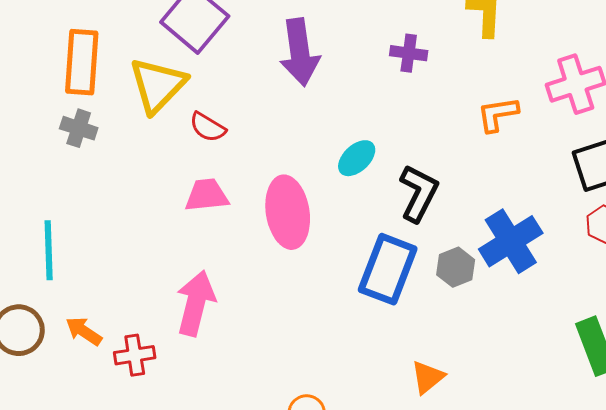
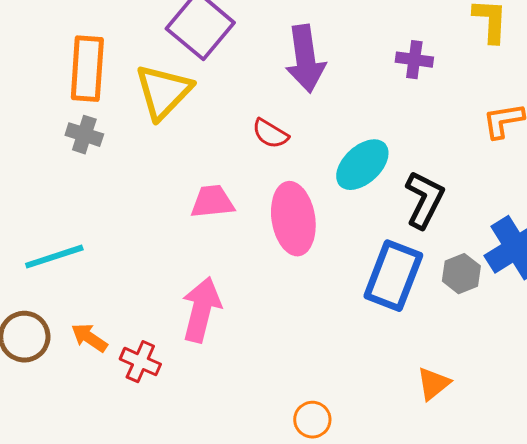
red semicircle: (208, 127) -> (270, 134), moved
cyan ellipse: (357, 158) -> (362, 165), size x1.4
cyan line: (49, 250) -> (54, 257), turned 74
red cross: (135, 355) -> (140, 362), turned 33

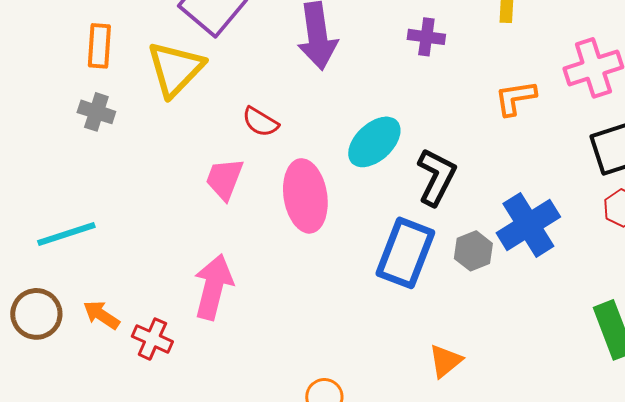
orange rectangle: (87, 69) -> (99, 46), size x0.7
red semicircle: (270, 134) -> (260, 122), moved
pink trapezoid: (212, 202) -> (224, 179), turned -63

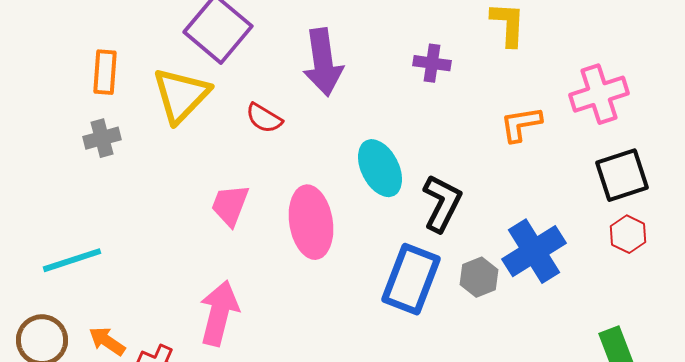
gray cross: (96, 112) -> (102, 138), turned -33
red semicircle: (260, 122) -> (264, 118), moved
cyan ellipse: (374, 142) -> (380, 168), turned -74

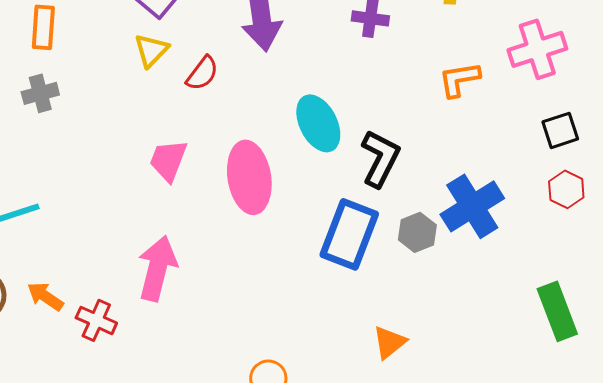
yellow triangle: (181, 95) -> (151, 50), moved, size x0.6
red semicircle: (264, 118) -> (202, 73), turned -84
black square: (622, 175) -> (560, 130), size x0.7

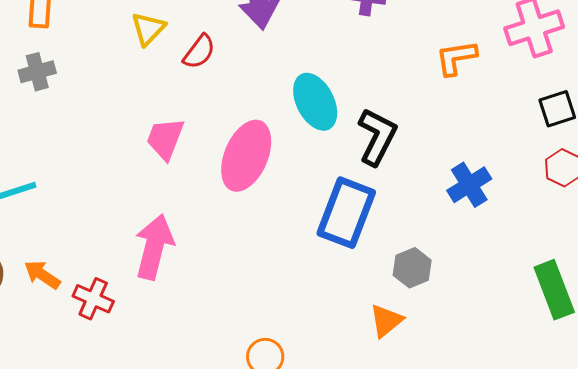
pink ellipse: (249, 177) -> (246, 156), turned 32
blue cross: (472, 206) -> (469, 185), size x0.7
gray hexagon: (417, 232) -> (412, 268), moved

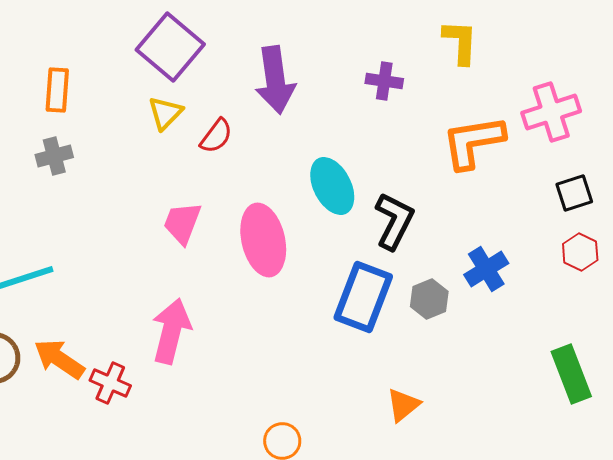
orange L-shape: (456, 58) -> (473, 142), size x1.5
pink ellipse: (246, 156) -> (263, 240), turned -36
gray hexagon: (412, 268) -> (429, 299), moved
orange arrow: (42, 275) -> (59, 359), size x1.4

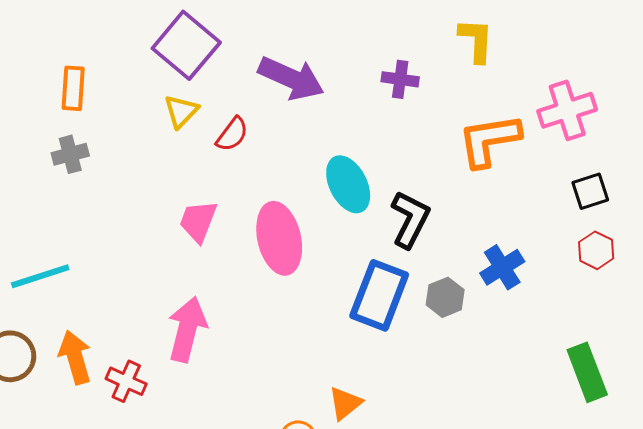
purple arrow: (275, 80) -> (291, 78), turned -58
orange arrow: (59, 359) -> (75, 357), turned 40
orange triangle: (403, 405) -> (345, 403), moved

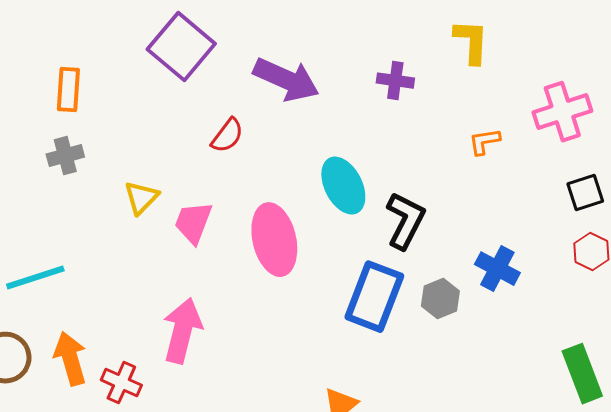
yellow triangle: (181, 111) -> (141, 198), moved
orange L-shape: (489, 140) -> (484, 142), size x0.5
blue cross: (502, 267) -> (497, 269), turned -30

